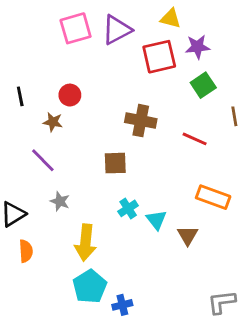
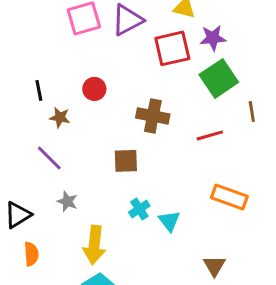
green square: (203, 85) -> (219, 78), size x1.4
red circle: (70, 95) -> (94, 89), moved
black line: (20, 96) -> (39, 90), moved
red line: (195, 139) -> (210, 135), turned -40
brown triangle: (188, 235) -> (214, 266), moved

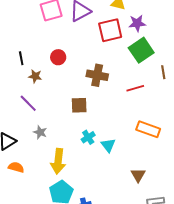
orange semicircle: (31, 254) -> (16, 167), turned -70

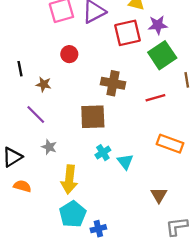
red circle: (58, 57) -> (69, 54), moved
black line: (21, 58) -> (20, 69), moved
brown square: (79, 105) -> (93, 117), size x1.4

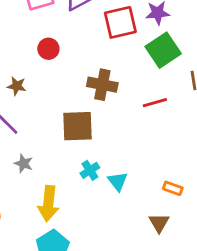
orange rectangle: (170, 144) -> (173, 188), moved, size x0.6

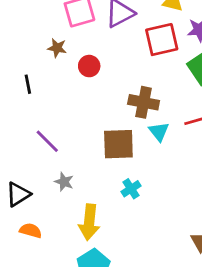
brown star: (17, 86) -> (57, 48), moved
cyan triangle: (118, 181) -> (159, 132), moved

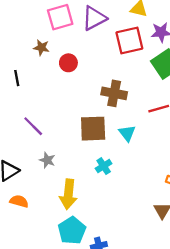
cyan triangle: (159, 132) -> (127, 133), moved

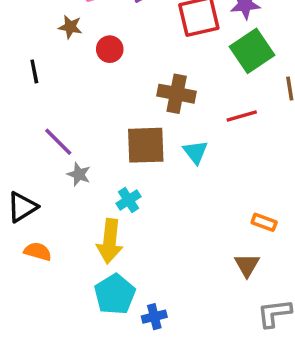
gray star: (47, 160) -> (79, 174), moved
cyan cross: (104, 166) -> (129, 200), moved

